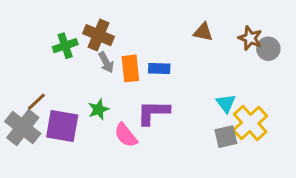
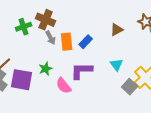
brown triangle: (203, 32) -> (117, 30), moved, turned -40
blue rectangle: (159, 68) -> (86, 42), turned -48
cyan triangle: (226, 103) -> (117, 65), moved
gray square: (226, 137) -> (130, 87), turned -35

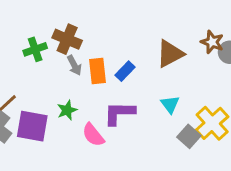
brown triangle: (117, 30) -> (170, 54), size x1.5

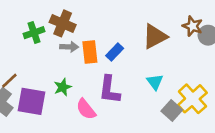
gray arrow: (74, 65) -> (69, 47), turned -60
purple L-shape: (119, 113) -> (109, 90), turned -84

